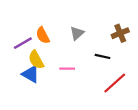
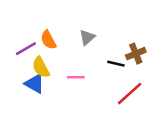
brown cross: (120, 33) -> (136, 54), moved

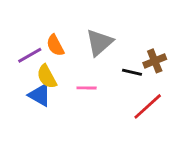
gray triangle: (87, 37) -> (99, 42), size x1.5

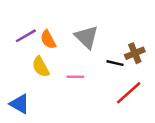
gray triangle: (99, 42) -> (87, 37), turned -35
purple line: (30, 55) -> (26, 36), moved
blue triangle: (40, 95) -> (20, 104), moved

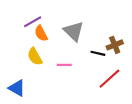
purple line: (26, 36) -> (33, 22), moved

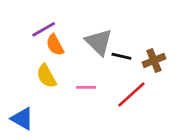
black line: (98, 53) -> (121, 56), moved
red line: (109, 79) -> (131, 94), moved

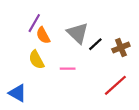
purple line: (44, 29) -> (34, 23), turned -30
black line: (121, 56) -> (95, 44), turned -56
red line: (131, 94) -> (115, 85), moved

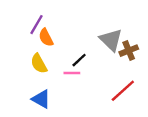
gray triangle: (78, 33) -> (111, 40), moved
black line: (95, 44) -> (79, 60), moved
blue triangle: (18, 93) -> (41, 99), moved

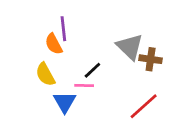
purple line: (37, 25) -> (63, 29), moved, turned -36
brown cross: (129, 51) -> (151, 59), turned 30
blue triangle: (41, 99) -> (65, 102), moved, turned 30

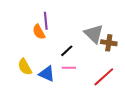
yellow semicircle: (45, 74) -> (25, 67), moved
pink line: (84, 86) -> (69, 68), moved
blue triangle: (65, 102) -> (47, 74), turned -36

